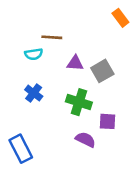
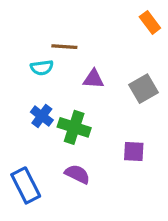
gray square: (102, 71) -> (143, 89), moved
green cross: (79, 102) -> (74, 127), moved
purple semicircle: (85, 140) -> (77, 174), moved

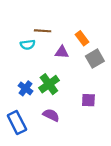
orange rectangle: (150, 22) -> (82, 38), moved
blue cross: (42, 116) -> (26, 88), moved
green cross: (74, 127) -> (49, 84), turned 36

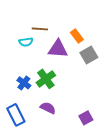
purple triangle: (62, 52) -> (58, 49), size x1.5
purple square: (88, 100) -> (86, 118), moved, turned -32

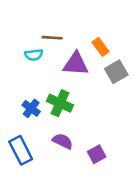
green cross: (46, 79) -> (60, 103), turned -30
purple square: (86, 118) -> (97, 154), moved

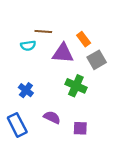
green cross: (60, 103) -> (76, 86), moved
purple square: (97, 154) -> (80, 128), turned 32

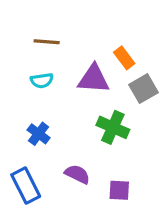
brown line: (43, 32) -> (47, 42), moved
cyan semicircle: (28, 46) -> (42, 81), moved

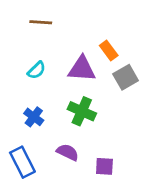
brown line: (47, 42) -> (41, 22), moved
cyan semicircle: (42, 81) -> (37, 70), turned -36
green cross: (113, 127) -> (82, 111), moved

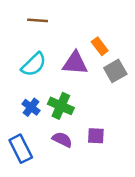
cyan semicircle: (37, 70) -> (34, 64), size x1.5
green cross: (82, 111) -> (61, 106), moved
purple square: (104, 166) -> (96, 136), moved

